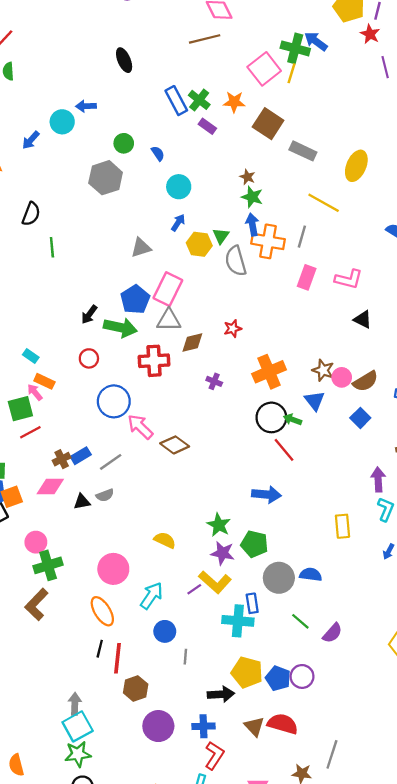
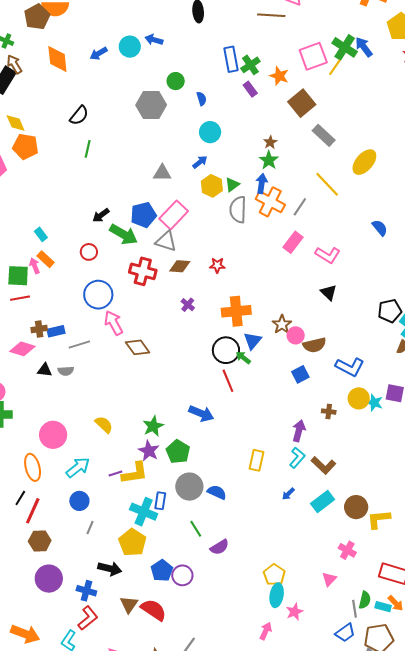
blue triangle: (315, 401) -> (252, 341), moved
yellow L-shape: (215, 582) -> (135, 473), turned -68
yellow pentagon: (247, 672) -> (132, 542), moved

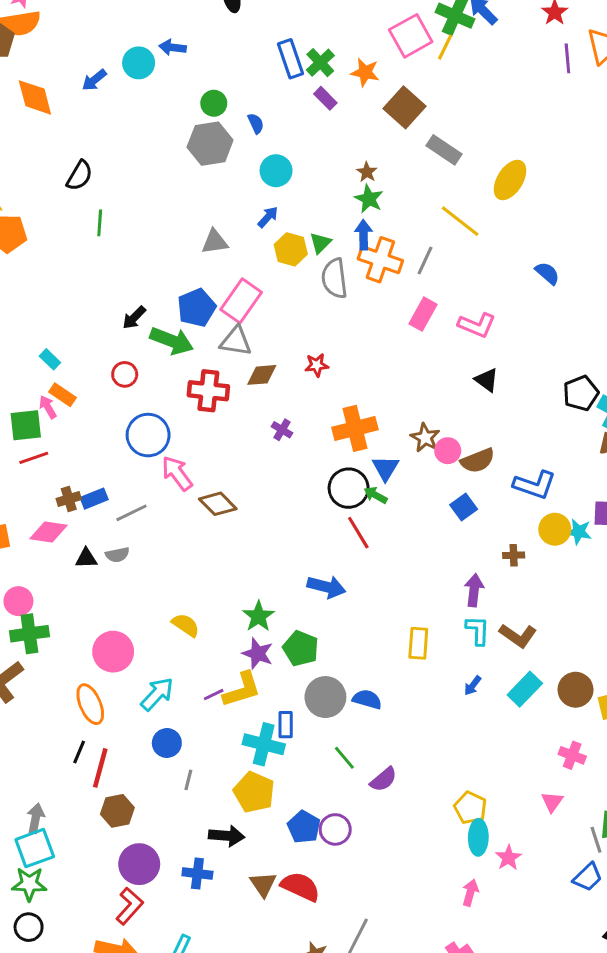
gray hexagon: (151, 105) -> (210, 144), moved
cyan L-shape: (297, 458) -> (478, 630), turned -30
red L-shape: (88, 618) -> (129, 906), moved

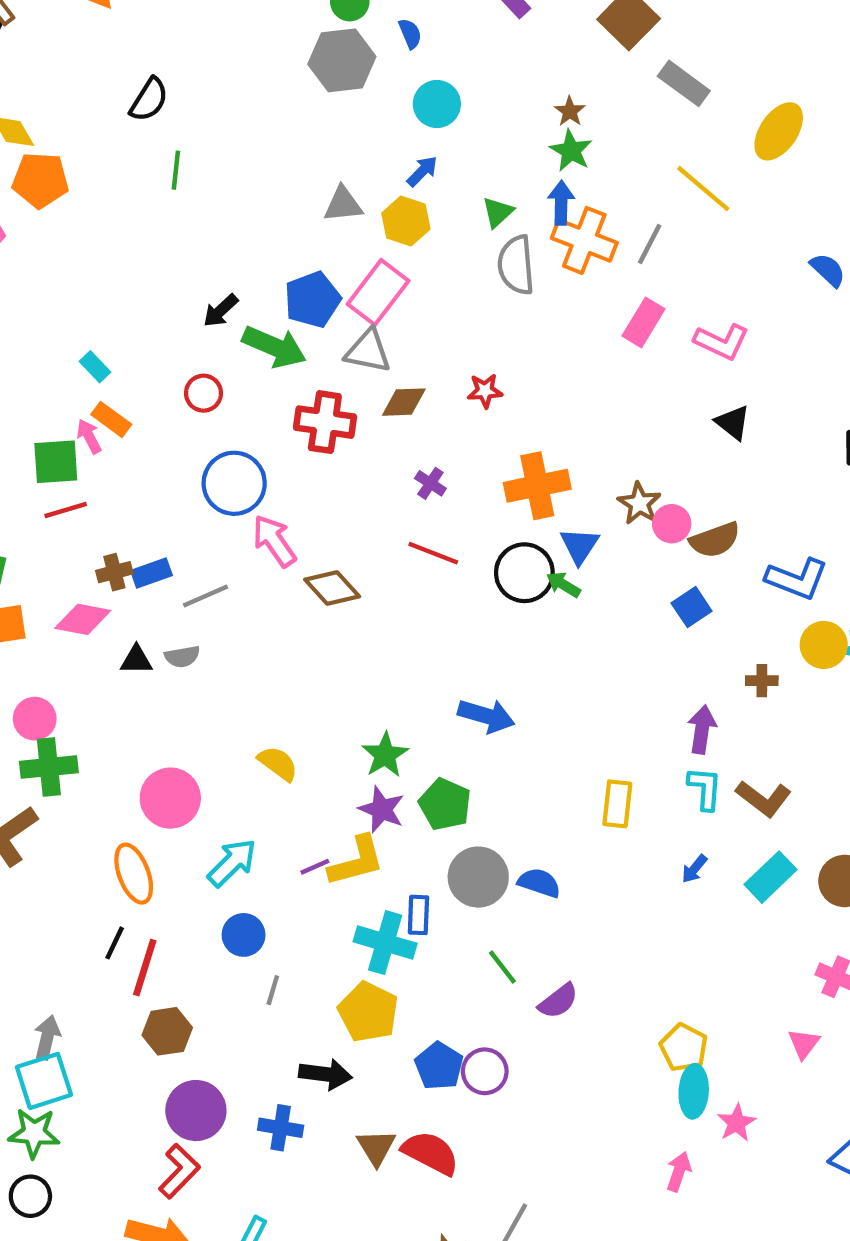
yellow hexagon: (291, 249) -> (406, 221), moved
red line: (358, 533) -> (433, 553), moved, turned -40

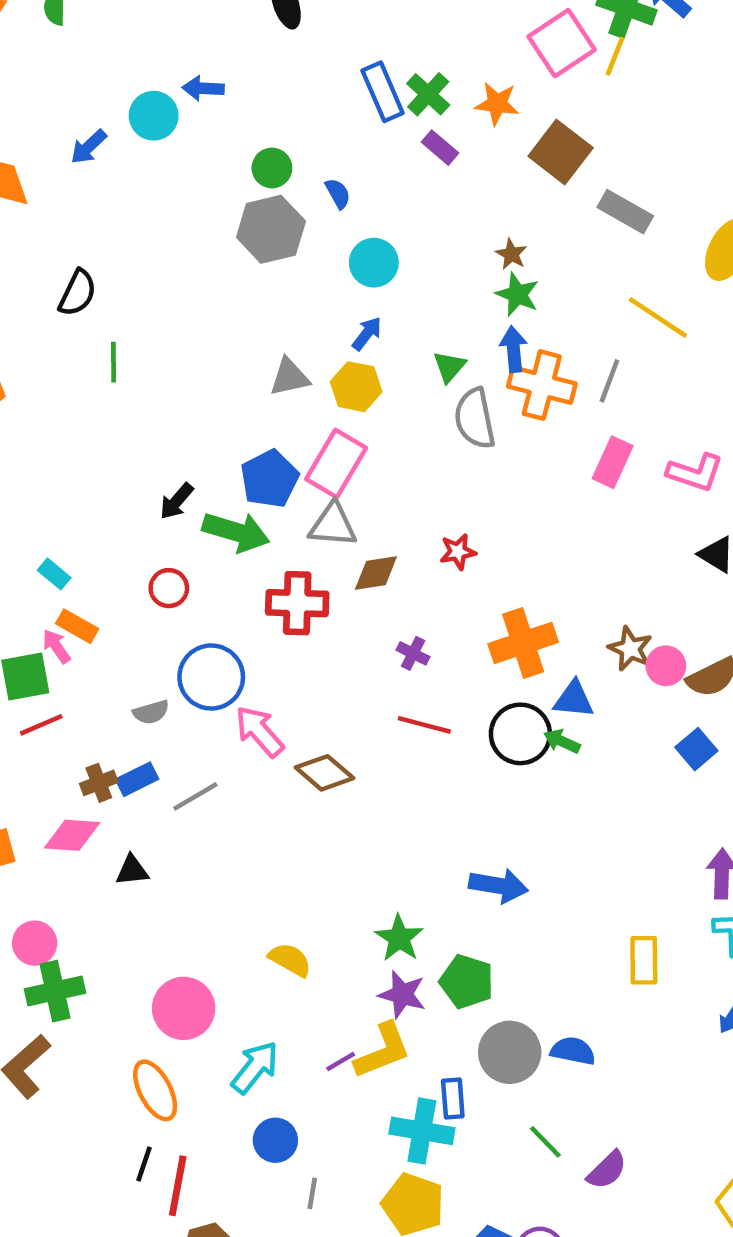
blue triangle: (580, 546) -> (574, 699), turned -51
gray semicircle: (182, 657) -> (151, 712), moved

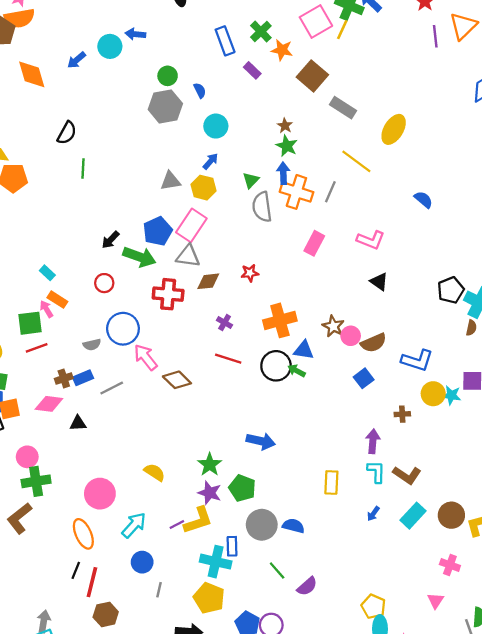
green cross: (428, 94) -> (261, 32), moved
pink rectangle: (613, 462) -> (314, 243), moved

